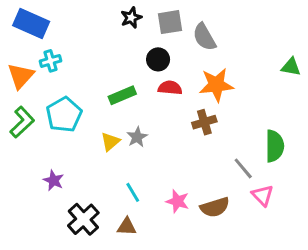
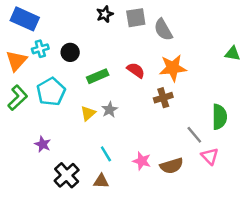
black circle: (158, 59) -> (70, 52), moved
red semicircle: (170, 88) -> (136, 70), turned 30

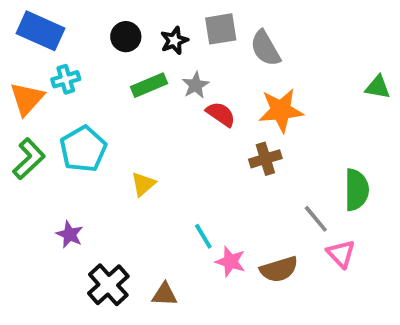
black star: (105, 14) -> (174, 41), moved
black circle: (70, 52) -> (126, 37), moved
green rectangle: (98, 76) -> (149, 85), moved
gray star: (110, 110) -> (196, 85), moved
cyan line: (106, 154) -> (203, 236), moved

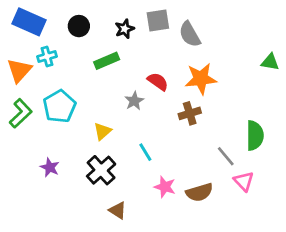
black circle: (126, 37) -> (79, 26), moved
gray star: (196, 85) -> (134, 101), moved
cyan line: (203, 236) -> (145, 152), moved
black cross: (108, 285) -> (101, 170), moved
brown triangle: (165, 294) -> (118, 210), turned 30

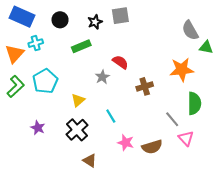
gray semicircle: (190, 34) -> (190, 30), moved
orange star: (201, 79) -> (182, 70), moved

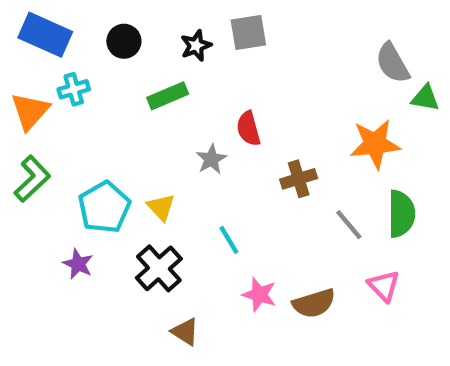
red semicircle: (120, 62) -> (248, 129), turned -140
cyan pentagon: (45, 81) -> (104, 207), moved
yellow triangle: (78, 100) -> (161, 207), turned -32
gray line: (172, 119) -> (349, 225), moved

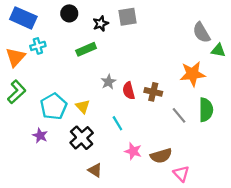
black circle: (124, 41) -> (69, 13), moved
red semicircle: (248, 129) -> (129, 91), moved
brown cross: (299, 179) -> (153, 92), turned 30
pink triangle: (384, 286) -> (181, 174), moved

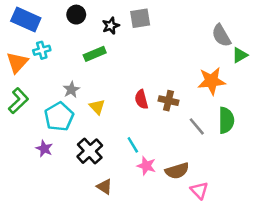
green triangle: (218, 50) -> (240, 55), turned -40
gray star: (108, 82) -> (71, 90), moved
yellow triangle: (83, 106) -> (97, 107), moved
cyan line: (117, 123) -> (133, 145), moved

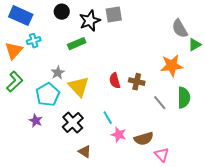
black star: (111, 26) -> (90, 21), size x1.5
yellow triangle: (97, 107) -> (79, 87), size x1.6

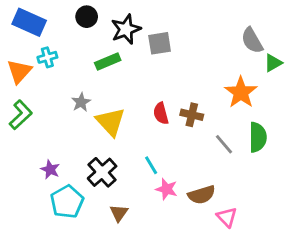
gray square: (114, 15) -> (160, 43), moved
orange star: (172, 66) -> (241, 92), turned -30
cyan pentagon: (48, 95) -> (67, 202), moved
brown triangle: (85, 152) -> (119, 213), turned 32

